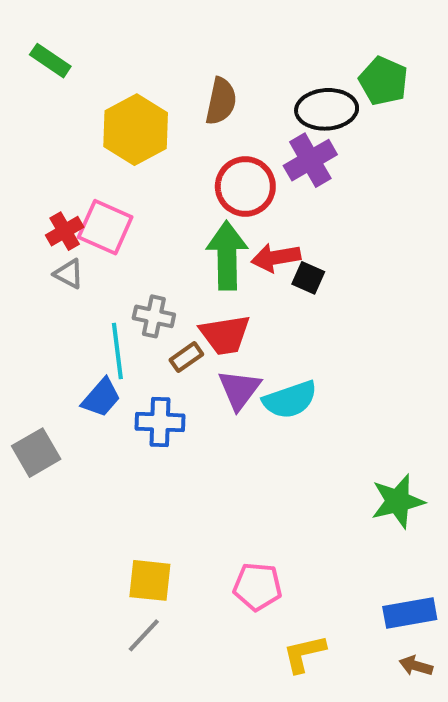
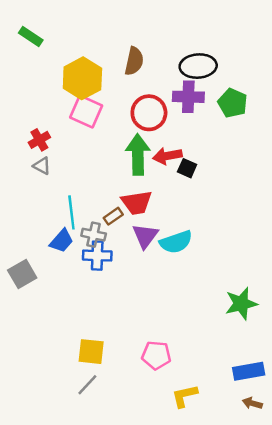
green pentagon: (383, 81) -> (233, 103), moved
purple cross: (310, 160) -> (188, 97), turned 32
pink square: (105, 227) -> (86, 112), moved
gray cross: (154, 316) -> (94, 235), moved

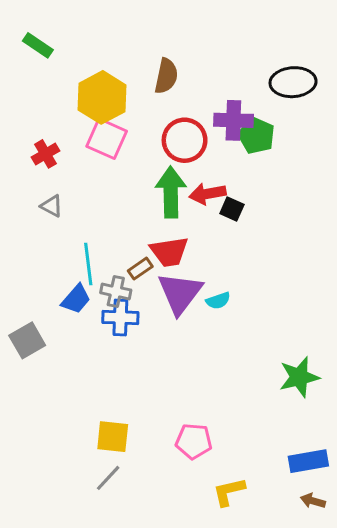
black ellipse: (198, 66) -> (293, 82), moved
green pentagon: (233, 103) -> (256, 136), moved
red cross: (39, 140) -> (45, 154), moved
purple triangle: (145, 236) -> (180, 293), size x1.4
cyan semicircle: (176, 242) -> (218, 301), size x0.6

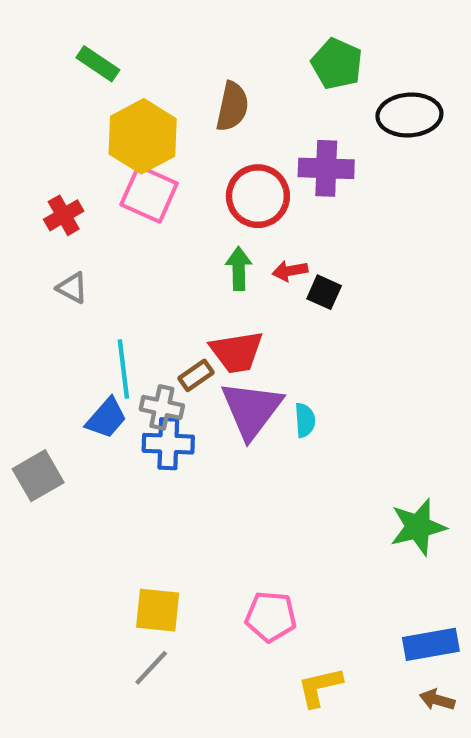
green rectangle: (38, 45) -> (98, 64), moved
green pentagon: (256, 136) -> (337, 64), moved
green arrow: (171, 192) -> (239, 269), size x0.6
red arrow: (207, 194) -> (290, 271), size x0.7
cyan semicircle: (218, 301) -> (305, 420), turned -75

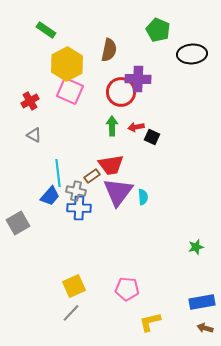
purple cross: (326, 168) -> (138, 79), moved
green star: (418, 527) -> (196, 247), size x0.6
yellow square: (158, 610) -> (74, 286), turned -30

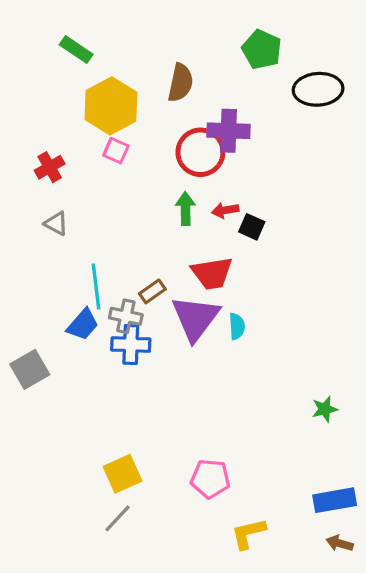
pink square: (70, 91) -> (116, 151), size x0.6
red trapezoid: (111, 165) -> (212, 273), moved

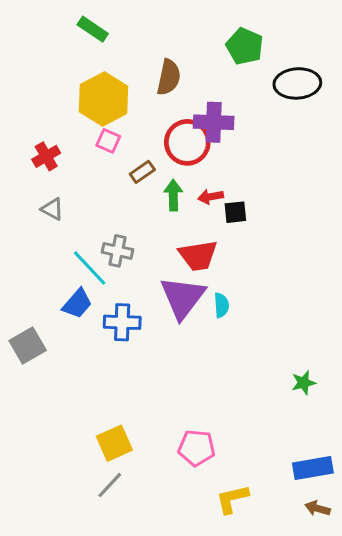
green rectangle: (76, 50) -> (93, 29), moved
black square: (252, 227) -> (235, 212), turned -30
cyan line: (96, 286) -> (90, 268), turned -36
brown rectangle: (152, 291) -> (142, 172), moved
gray cross: (126, 316) -> (118, 251), moved

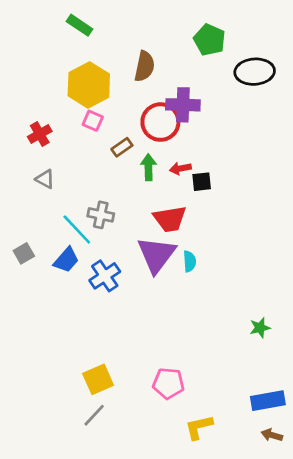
blue cross: (122, 322) -> (105, 276), turned -36
gray square: (28, 346) -> (24, 253), moved, size x0.7

